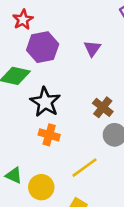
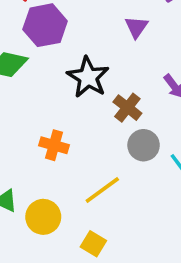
purple triangle: (92, 48) -> (136, 27), moved
black star: (45, 102) -> (88, 77), moved

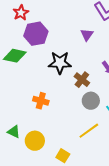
black star: (88, 77) -> (60, 63), turned -30
yellow line: (102, 190) -> (89, 131), moved

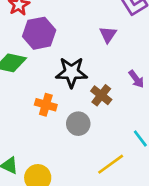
orange cross: (41, 101) -> (46, 105), moved
gray circle: (91, 101) -> (78, 124), moved

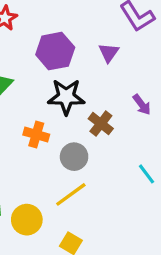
purple hexagon: (39, 33) -> (55, 51), moved
yellow line: (111, 164) -> (71, 194), moved

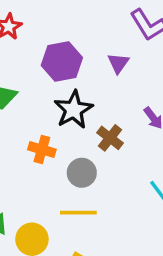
black star: (66, 97) -> (73, 110), turned -30
yellow line: (71, 194) -> (78, 213), turned 36

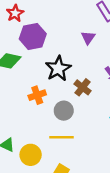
purple hexagon: (62, 61) -> (33, 36), moved
orange cross: (42, 149) -> (37, 95), turned -35

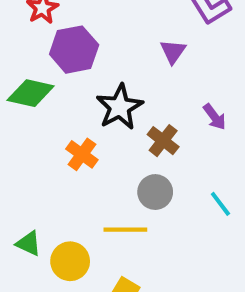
orange cross: (37, 95) -> (82, 154), turned -35
gray circle: (64, 111) -> (155, 192), moved

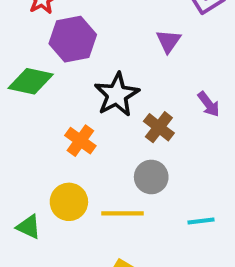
cyan line: (220, 204) -> (201, 221), moved, turned -60
yellow circle: (70, 261) -> (69, 202), moved

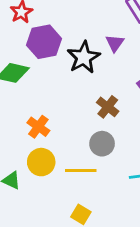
black star: (117, 95) -> (84, 57), moved
orange cross: (80, 141) -> (38, 127), moved

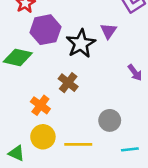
brown cross: (108, 107) -> (68, 83), moved
gray circle: (102, 144) -> (110, 120), moved

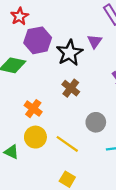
brown cross: (68, 83) -> (71, 88), moved
yellow line: (78, 144) -> (67, 144), turned 35

